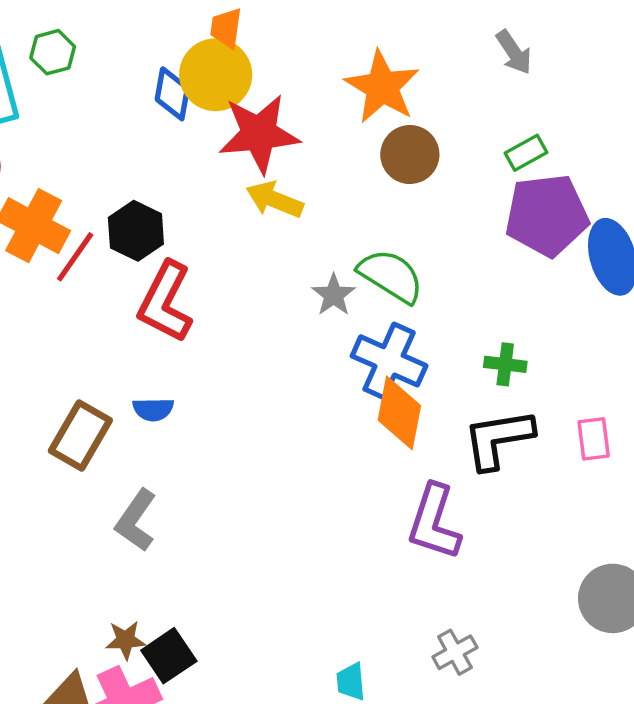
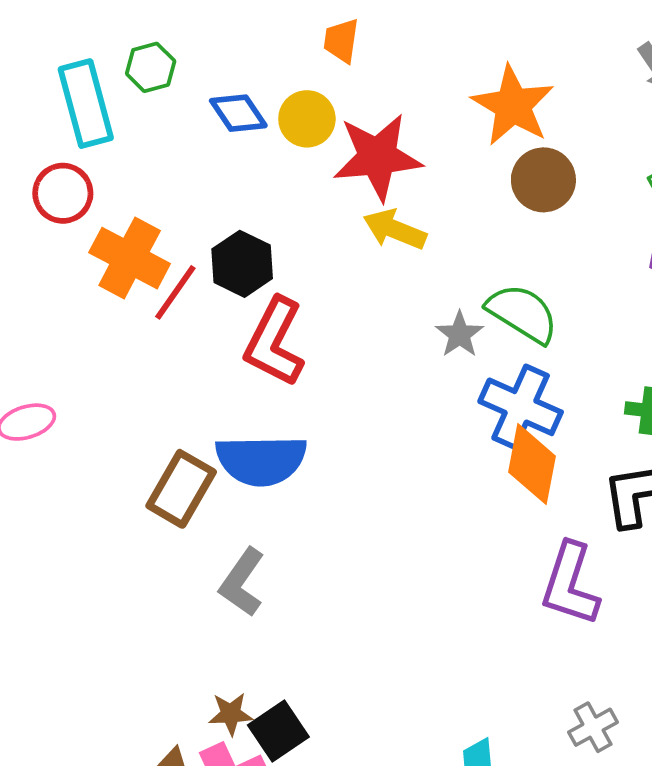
yellow circle: (216, 75) -> (307, 119), moved, size x0.7
blue diamond: (172, 94) -> (238, 113), moved, turned -44
blue semicircle: (153, 409) -> (261, 460), size x2.0

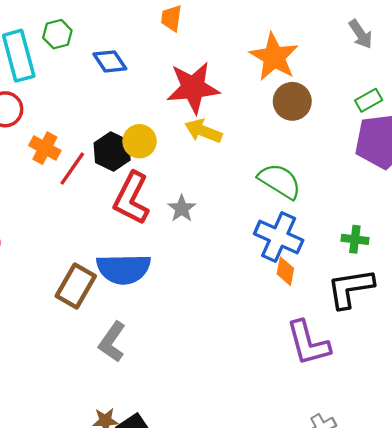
yellow circle: (307, 119) -> (140, 141), moved
orange cross: (130, 258) -> (45, 148), size x0.7
gray star: (460, 334) -> (182, 208), moved
orange diamond: (532, 464) -> (285, 271), size x0.6
purple L-shape: (570, 584) -> (308, 343), turned -33

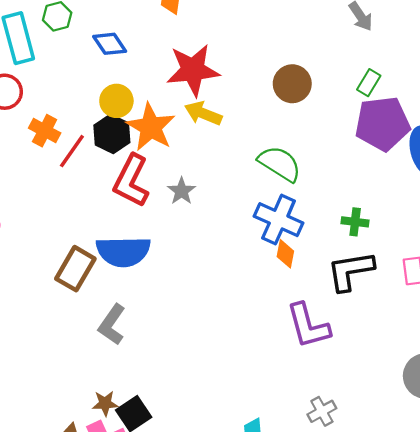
orange star: (274, 57) -> (151, 127), moved
green rectangle: (369, 100) -> (369, 83), turned -30
yellow circle: (140, 141) -> (116, 101), moved

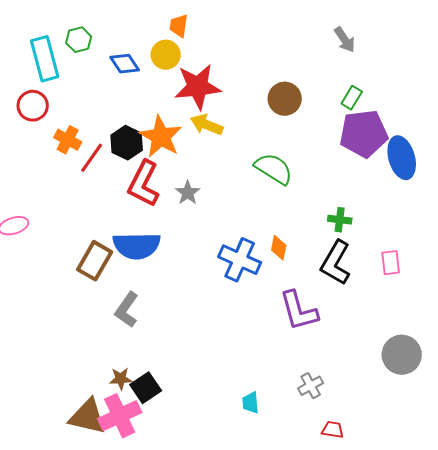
yellow circle: (116, 101) -> (166, 55), moved
blue cross: (279, 220) -> (240, 260), moved
black L-shape: (350, 271) -> (336, 263), turned -51

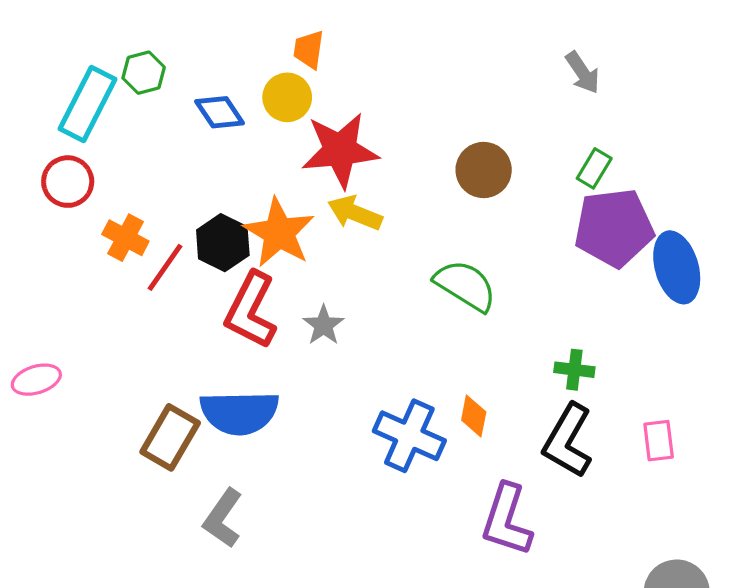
cyan rectangle: (45, 59) -> (87, 104), turned 42
purple L-shape: (299, 311) -> (507, 520), turned 33

